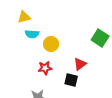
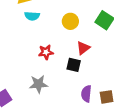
yellow circle: (51, 44) -> (70, 21), moved

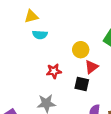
yellow circle: (70, 21) -> (81, 50), moved

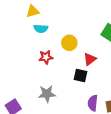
yellow circle: (81, 50) -> (69, 43), moved
red star: (54, 71) -> (46, 57), moved

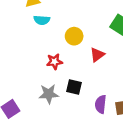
red star: (46, 57) -> (54, 62), moved
black square: (81, 75) -> (74, 87), moved

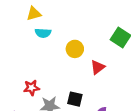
red star: (54, 62) -> (32, 88), moved

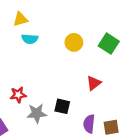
yellow circle: (75, 49) -> (74, 42), moved
red triangle: (98, 67) -> (94, 83), moved

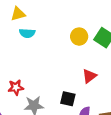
yellow circle: (74, 42) -> (79, 37), moved
black square: (62, 106) -> (68, 99), moved

